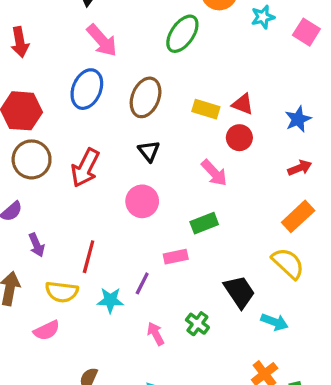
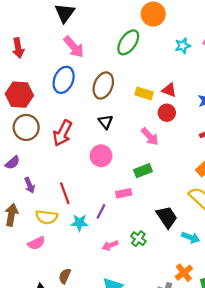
cyan star: (263, 17) -> (183, 46), moved
red line: (89, 257) -> (65, 193), turned -35
pink arrow: (156, 334) -> (110, 245), turned -84

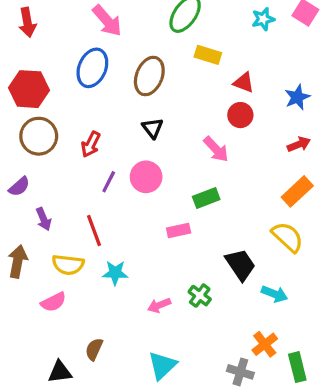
yellow rectangle: (144, 93) -> (208, 55), moved
red arrow: (62, 133) -> (91, 144), size x0.7
purple line: (101, 211) -> (109, 182), moved

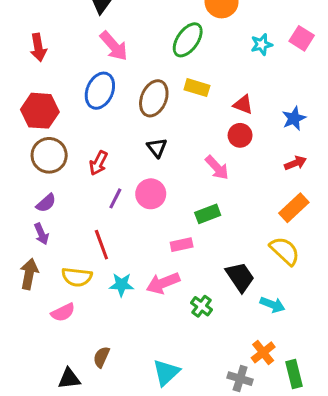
yellow rectangle: (208, 55) -> (197, 88), moved
purple semicircle: (19, 187) -> (46, 203), moved
purple arrow: (44, 219) -> (41, 234), moved
pink arrow: (159, 305) -> (163, 283), moved, size x1.5

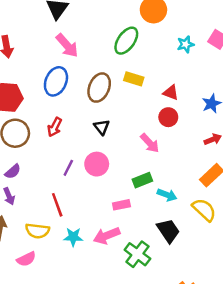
red arrow: (98, 163) -> (55, 127), moved
cyan arrow: (272, 305) -> (167, 195), moved
green cross: (202, 306) -> (137, 254), size x1.5

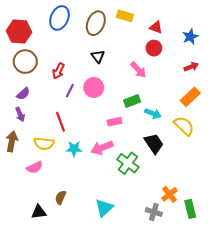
red arrow: (55, 127) -> (58, 71), moved

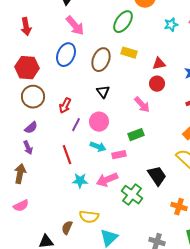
red triangle: (156, 27) -> (159, 64), turned -32
cyan arrow: (153, 113) -> (98, 147), moved
yellow semicircle: (44, 144) -> (89, 217), moved
pink semicircle: (35, 167) -> (21, 206), moved
orange cross: (169, 194) -> (179, 207), moved, turned -35

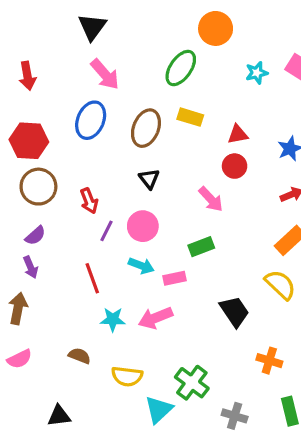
red arrow: (65, 106) -> (89, 201), turned -49
green cross: (132, 195) -> (192, 383), moved
brown semicircle: (67, 228) -> (80, 356), moved, turned 88

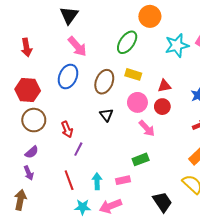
cyan star: (257, 73) -> (177, 45), size x1.6
pink circle: (143, 226) -> (137, 102), moved
cyan arrow: (141, 266) -> (97, 181), moved, turned -112

